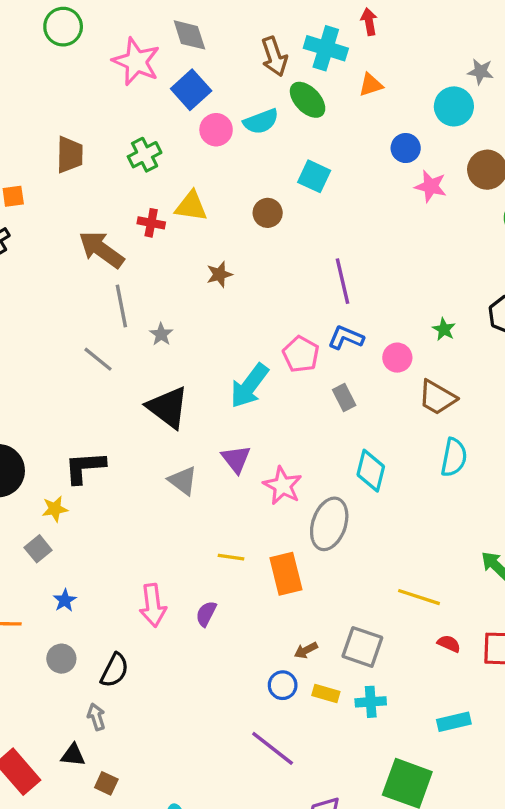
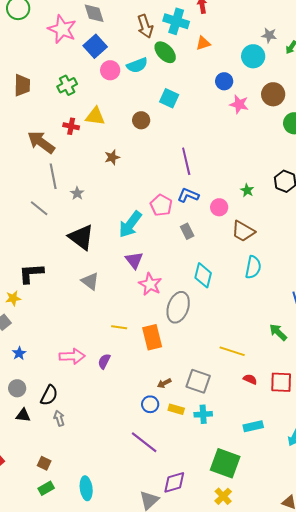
purple triangle: (236, 459) -> (134, 260), moved
pink arrow: (153, 605) -> (72, 356), turned -85
gray arrow: (96, 717) -> (59, 418), moved
black triangle: (73, 755) -> (23, 415), moved

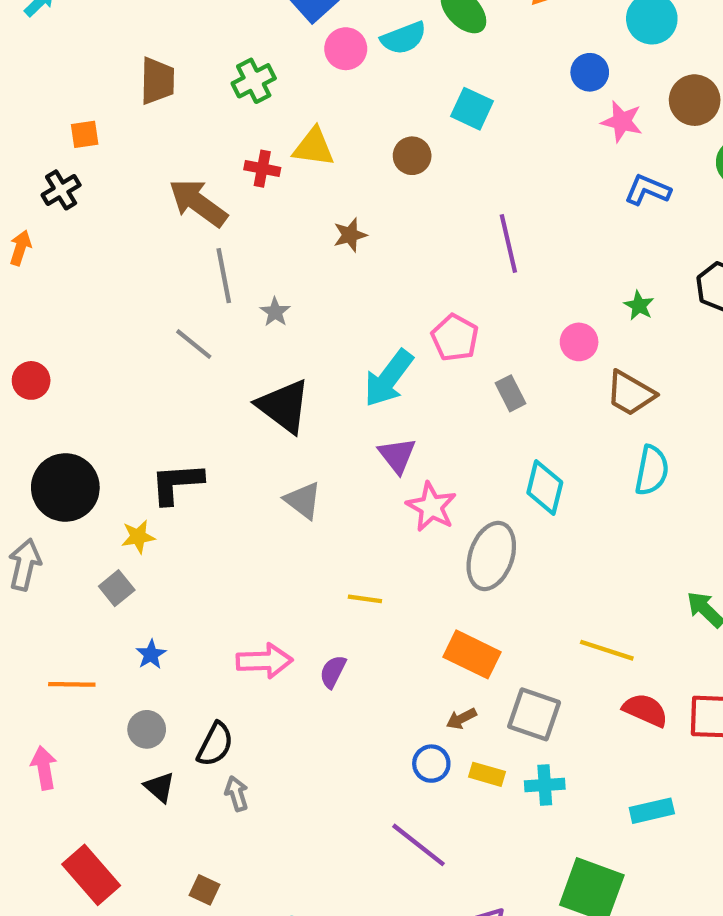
blue L-shape: (188, 195) -> (648, 190), moved
orange rectangle: (152, 337) -> (472, 654), moved, turned -50
red semicircle: (250, 379) -> (645, 710), size x1.5
black triangle: (23, 415) -> (160, 787), turned 35

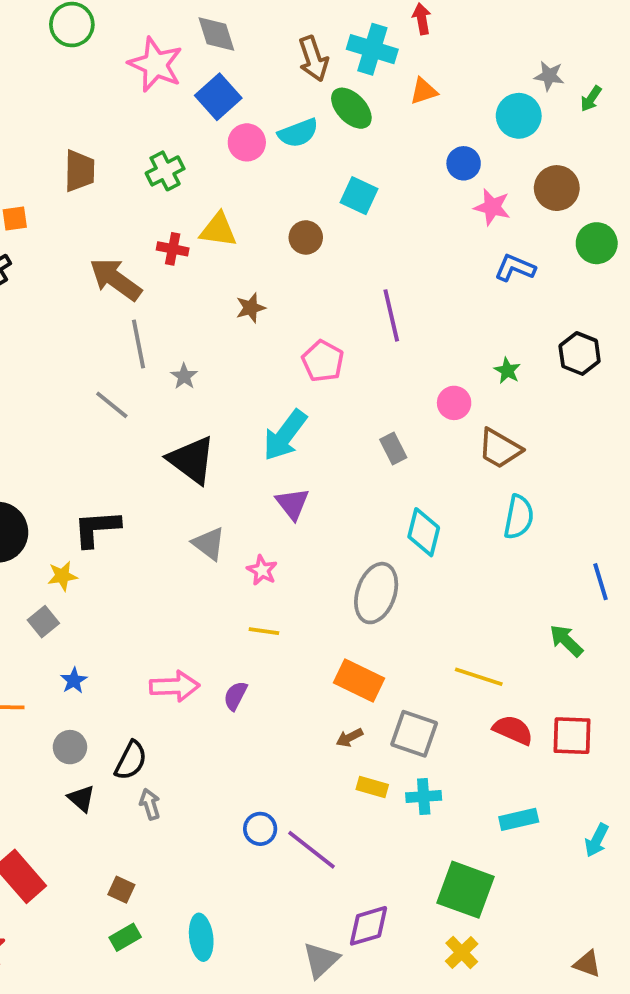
pink pentagon: (455, 338) -> (323, 361), moved
pink star: (431, 507) -> (262, 570), moved, size x0.7
blue circle: (431, 764) -> (260, 829), moved

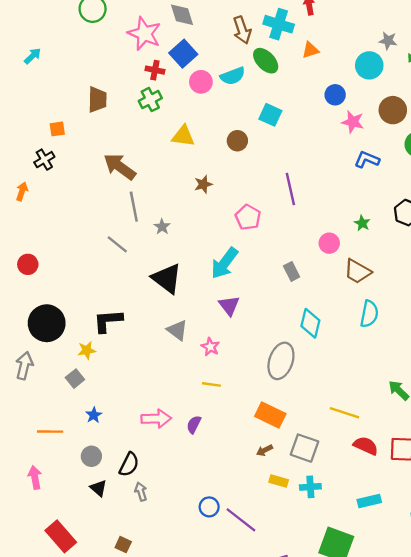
red cross: (173, 249) -> (155, 70), moved

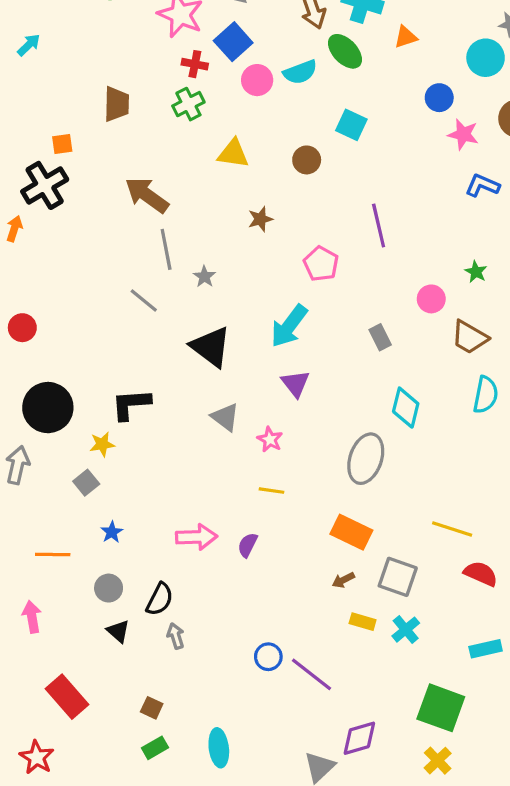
black cross: (44, 160) -> (45, 185), size x1.6
cyan cross: (310, 487) -> (406, 630), turned -36

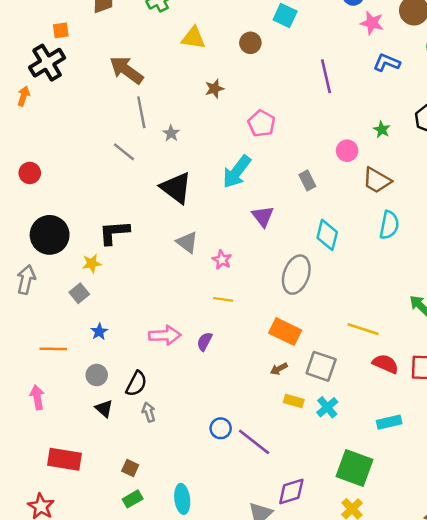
purple line: (379, 225) -> (326, 76), moved
purple triangle: (295, 384) -> (263, 216), moved
red rectangle: (67, 697) -> (64, 459), turned -40

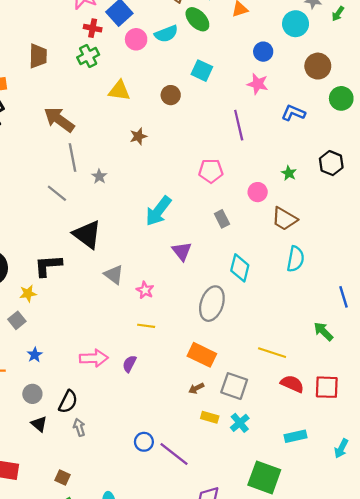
pink star: (372, 23) -> (258, 84), moved
pink pentagon: (262, 123) -> (211, 171), moved, turned -30
black triangle: (176, 188) -> (87, 234), moved

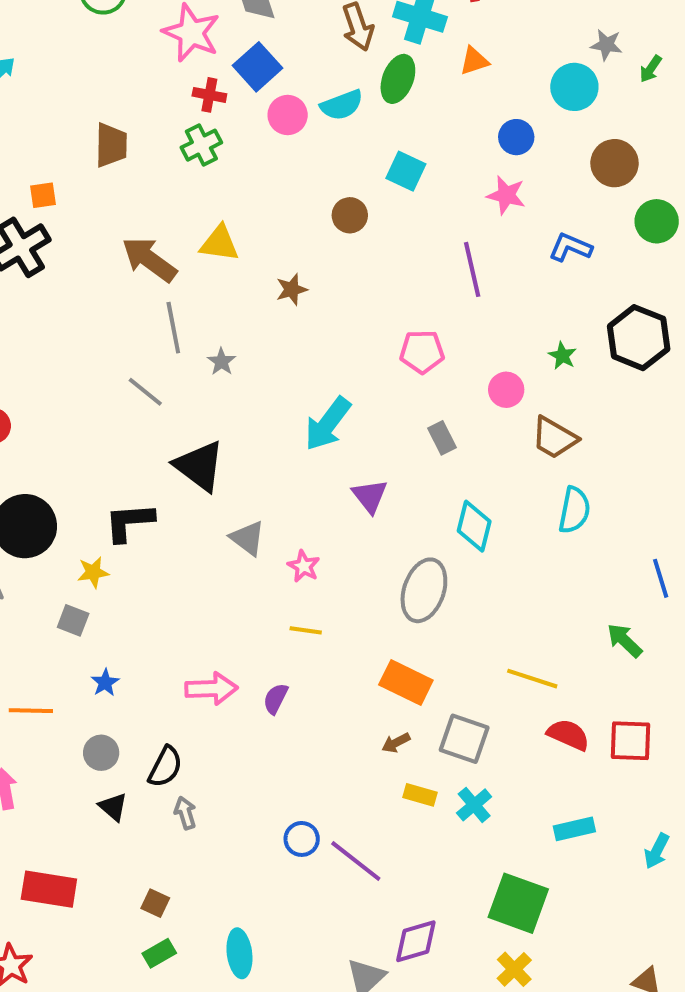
green ellipse: (197, 19) -> (398, 79), turned 65
yellow triangle: (119, 91) -> (219, 243), moved
black hexagon: (331, 163) -> (639, 338), size x1.4
gray square: (17, 320) -> (73, 620), turned -30

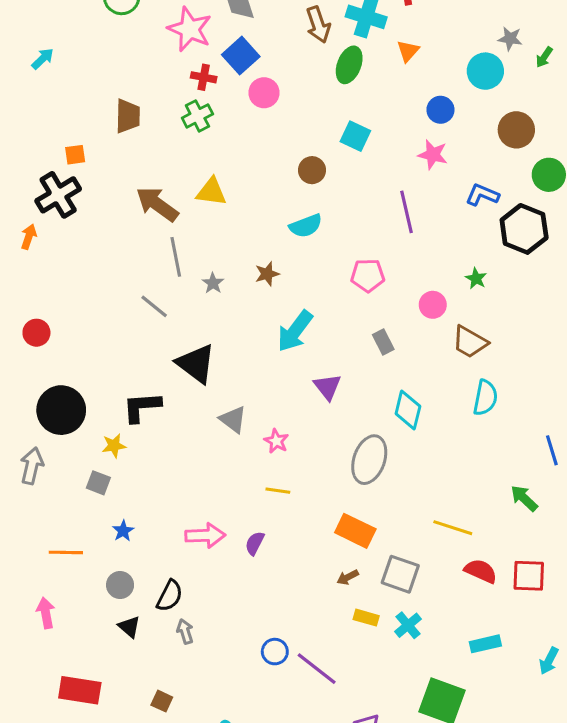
orange triangle: (474, 61) -> (408, 51), turned -30
cyan semicircle: (342, 105) -> (306, 226), moved
brown star: (292, 289) -> (267, 274), moved
black hexagon: (639, 338) -> (524, 229), moved

